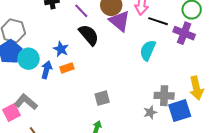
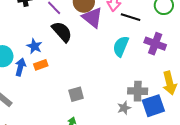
purple cross: (184, 33) -> (155, 44), moved

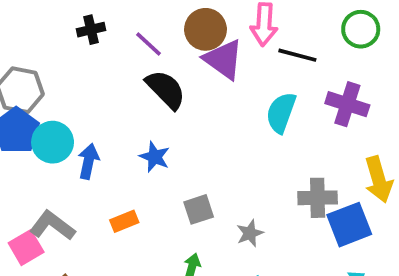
blue star: (34, 46) -> (155, 157), moved
orange rectangle: (41, 65) -> (124, 221), moved
gray star: (124, 108) -> (250, 233), moved

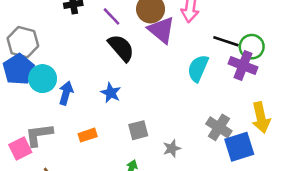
green circle: (361, 29) -> (252, 47), moved
black line: (297, 55) -> (226, 41), moved
gray cross: (318, 198) -> (219, 127), turned 30
gray L-shape: (52, 226) -> (39, 135), turned -48

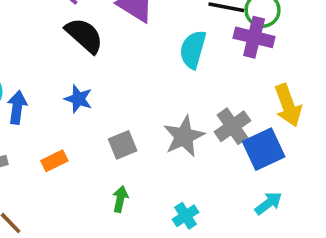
gray cross: (219, 127) -> (232, 126), turned 30
gray star: (172, 148) -> (184, 136), moved, size x1.6

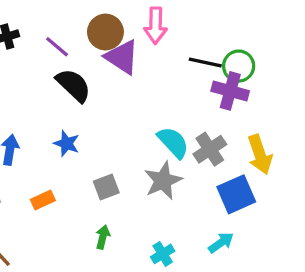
cyan semicircle: (193, 49) -> (173, 142), moved, turned 120
gray cross: (232, 126) -> (210, 149), moved
cyan arrow: (268, 203) -> (221, 243), moved

